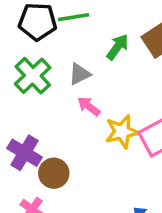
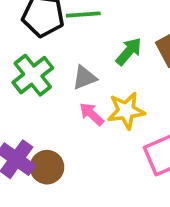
yellow star: (122, 132) -> (126, 111), moved
brown circle: (54, 173) -> (47, 167), moved

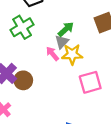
green arrow: (129, 51) -> (66, 29), moved
gray triangle: (84, 78) -> (62, 42), moved, turned -32

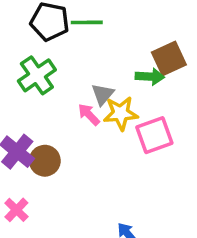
green arrow: (66, 29) -> (150, 77), moved, turned 49
pink square: (90, 82) -> (154, 135), moved

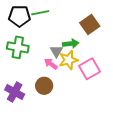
green cross: (37, 75) -> (18, 47), turned -35
green arrow: (150, 77) -> (71, 44), moved
brown circle: (45, 161) -> (44, 86), moved

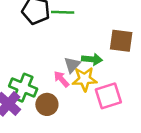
brown square: (90, 24) -> (121, 41), turned 30
green cross: (18, 47) -> (23, 88), moved

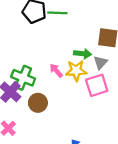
gray triangle: (72, 65) -> (100, 62), moved
brown circle: (47, 104) -> (38, 103), moved

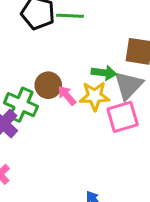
gray triangle: (100, 62) -> (128, 85), size x1.5
brown circle: (38, 103) -> (48, 85), moved

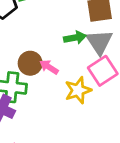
yellow star: (95, 96) -> (78, 90), moved

